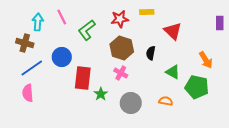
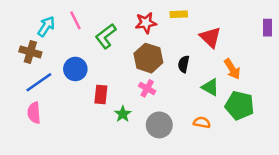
cyan arrow: (38, 22) -> (46, 26), turned 30
orange arrow: (206, 60) -> (232, 69), moved
red rectangle: (83, 78) -> (101, 95), size x0.7

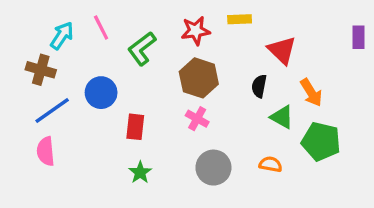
black semicircle: (184, 64) -> (259, 86), moved
green star: (123, 114) -> (140, 172), moved

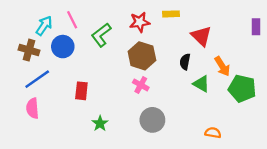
blue circle: (101, 93) -> (63, 47), moved
red rectangle: (135, 127) -> (81, 91), moved
green pentagon: (321, 141) -> (242, 88), moved
orange semicircle: (271, 164) -> (213, 133), moved

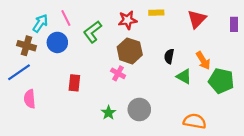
red triangle: (201, 36) -> (197, 19), moved, turned 30
blue line: (37, 79) -> (19, 72), moved
pink cross: (141, 85) -> (118, 73), moved
green star: (100, 123) -> (108, 113), moved
orange semicircle: (213, 133) -> (195, 121), size x1.5

